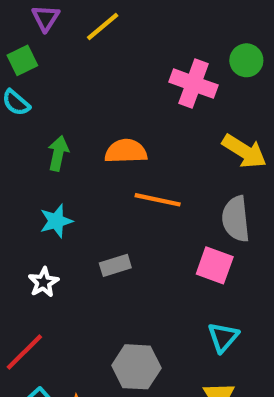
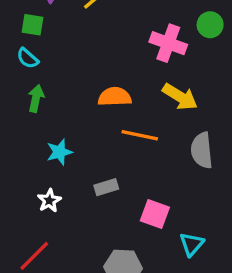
green square: (22, 60) -> (33, 25), turned 35
yellow arrow: (244, 151) -> (180, 97), moved
green arrow: (58, 153) -> (36, 98), moved
pink square: (215, 265) -> (155, 214), moved

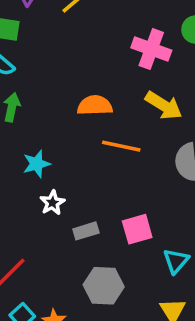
gray rectangle: (106, 187) -> (86, 231), moved
white star: (49, 201) -> (52, 203), moved
pink square: (155, 214) -> (137, 229), turned -36

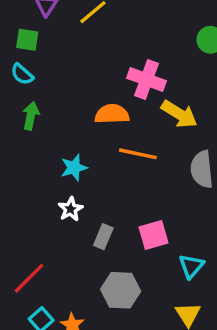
pink cross: (151, 49) -> (147, 80), moved
cyan star: (36, 164) -> (74, 168), moved
gray rectangle: (86, 231) -> (103, 237), turned -50

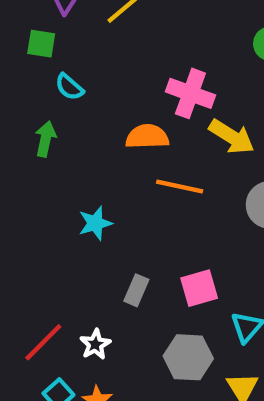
cyan semicircle: (22, 74) -> (69, 87), moved
cyan star: (74, 168) -> (95, 223), moved
white star: (70, 209) -> (95, 344), moved
gray hexagon: (121, 290) -> (188, 357), moved

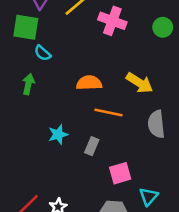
green square: (41, 44) -> (26, 27), size x1.5
pink cross: (190, 93) -> (112, 21), moved
gray rectangle: (136, 290) -> (92, 146), moved

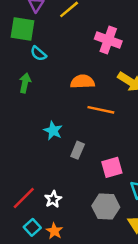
pink cross: (112, 21) -> (108, 40), moved
cyan star: (58, 134) -> (53, 131), turned -30
gray rectangle: (92, 146) -> (78, 150), moved

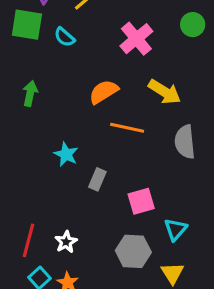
pink cross: (108, 40) -> (136, 39), turned 30
cyan semicircle: (38, 53) -> (64, 37), moved
orange semicircle: (82, 82) -> (104, 92), turned -30
red line: (24, 198) -> (29, 240), turned -30

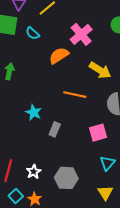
orange semicircle: (104, 92) -> (59, 56), moved
pink square: (141, 201) -> (98, 133), moved
gray hexagon: (133, 251) -> (66, 178), moved

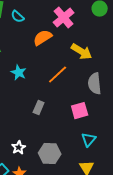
orange line: (75, 95) -> (58, 75), turned -55
cyan star: (34, 113) -> (19, 73), moved

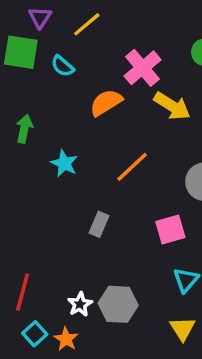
yellow arrow: (82, 52) -> (172, 106), moved
white star: (19, 148) -> (80, 304), moved

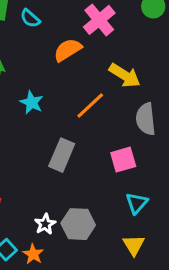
yellow arrow: (172, 106) -> (125, 75), moved
gray rectangle: (99, 224) -> (62, 155), size x1.5

